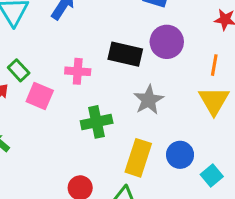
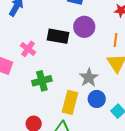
pink cross: (78, 71) -> (28, 49), turned 35
gray star: (149, 100) -> (89, 78), moved

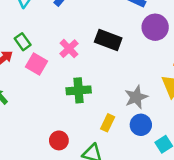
purple circle: (84, 27) -> (155, 27), moved
yellow rectangle: (70, 102) -> (108, 123), size x0.6

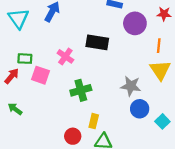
green rectangle: (23, 42) -> (25, 59), turned -40
gray star: (136, 97) -> (131, 86), turned -30
yellow rectangle: (108, 123) -> (94, 121), moved

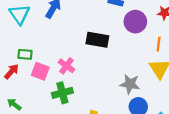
pink cross: (65, 56) -> (67, 66), moved
green cross: (81, 90) -> (62, 93), moved

